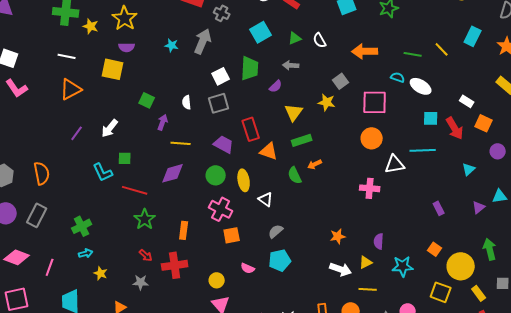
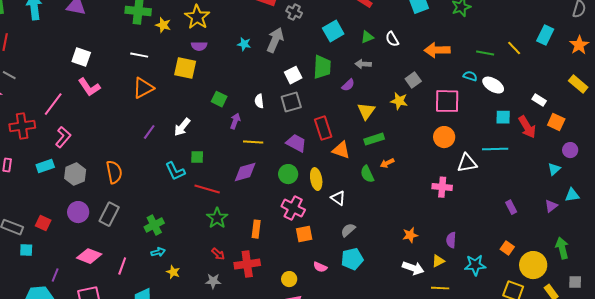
cyan triangle: (469, 169) -> (554, 169), moved

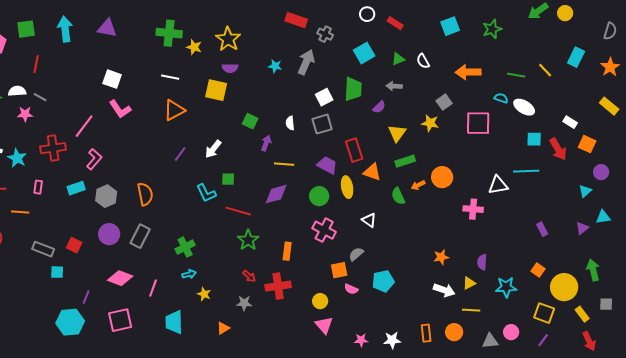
orange circle: (444, 137) -> (442, 177), moved
yellow ellipse: (316, 179) -> (347, 187), moved
gray semicircle: (348, 230) -> (356, 254), moved
orange square: (304, 234) -> (339, 270), moved

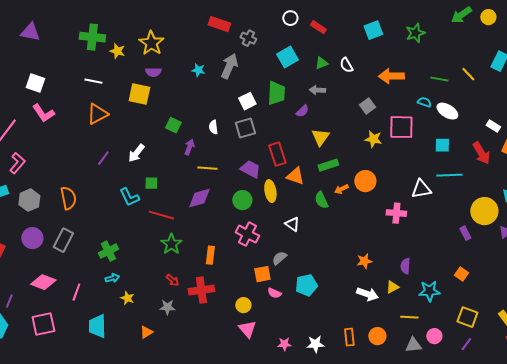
yellow star: (430, 123) -> (373, 139), moved
cyan square: (534, 139) -> (442, 145), moved
yellow circle: (564, 287) -> (484, 211), moved
yellow line: (471, 310) -> (409, 317), moved

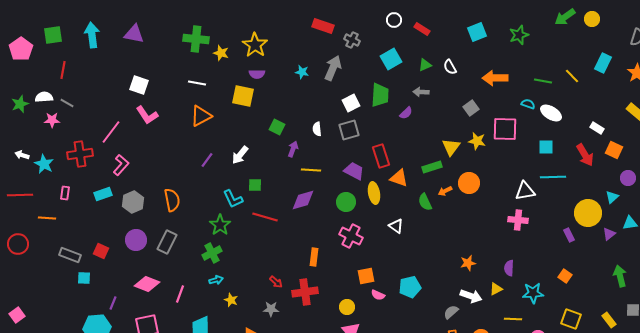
yellow triangle: (320, 137) -> (451, 147), moved
pink cross: (396, 213) -> (518, 220), moved
green star: (171, 244) -> (220, 225), moved
gray semicircle: (279, 258) -> (451, 312), moved

